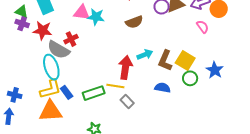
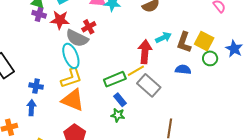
yellow line: (115, 86) -> (136, 71), turned -36
blue rectangle: (67, 92) -> (120, 100), moved
gray rectangle: (127, 101) -> (149, 85), size x1.6
orange triangle: (50, 111) -> (73, 100), turned 30

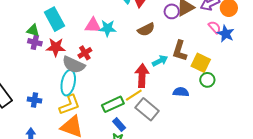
brown L-shape: (184, 42) -> (180, 51), moved
blue star: (234, 49) -> (226, 34), moved
cyan ellipse: (71, 56) -> (68, 83), turned 35
blue cross: (36, 86) -> (34, 100), moved

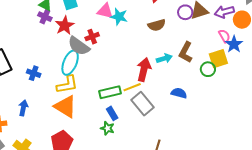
red star: (56, 47) -> (65, 25), turned 30
yellow square: (201, 63) -> (218, 59), moved, turned 36
green circle: (207, 80) -> (208, 69), moved

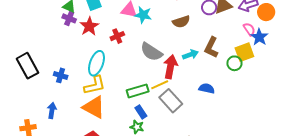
gray semicircle: (79, 46) -> (151, 52), moved

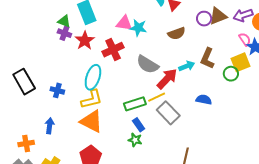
red cross: (117, 36) -> (113, 50), size x1.5
red arrow: (171, 67) -> (167, 79), turned 35

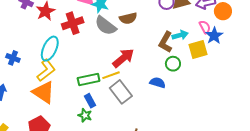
brown semicircle: (177, 33) -> (128, 18), moved
gray semicircle: (148, 64) -> (106, 26), moved
cyan arrow: (187, 66) -> (180, 35), moved
green circle: (231, 74) -> (173, 64), moved
yellow L-shape: (92, 99) -> (46, 70), turned -30

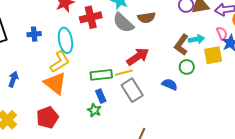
cyan ellipse: (50, 49) -> (65, 40), turned -40
blue cross: (13, 58) -> (34, 34), moved, turned -32

